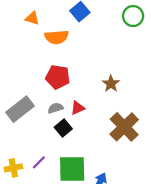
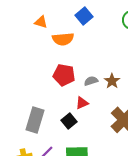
gray semicircle: (55, 108) -> (91, 81), moved
gray rectangle: (20, 109) -> (35, 120), moved, turned -35

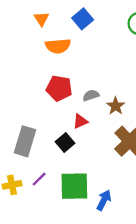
orange triangle: (41, 22) -> (41, 19), moved, turned 40
brown star: (112, 81) -> (116, 106), moved

